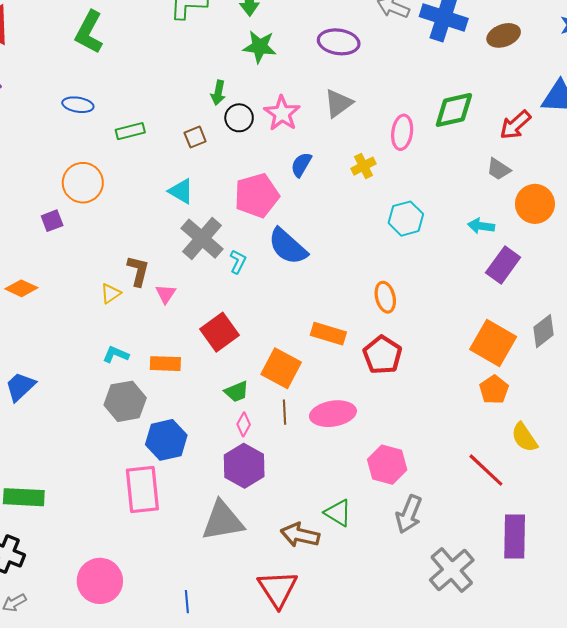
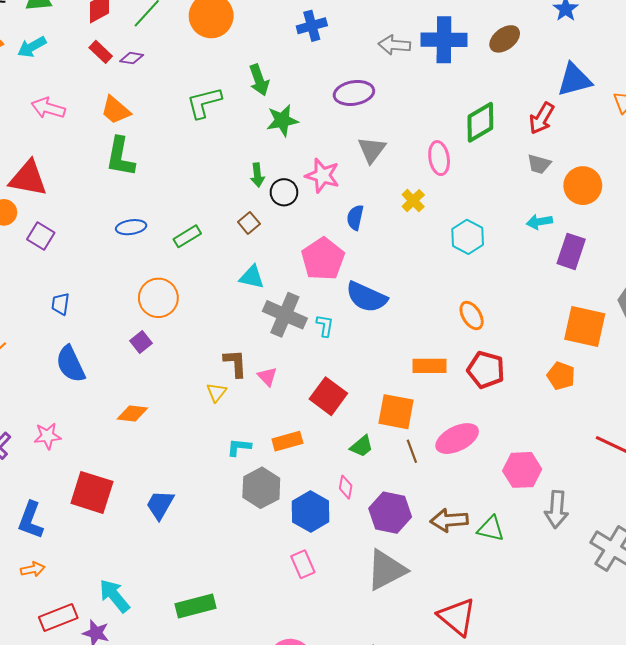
orange pentagon: (494, 390) -> (561, 376), moved
pink diamond: (244, 424) -> (346, 487), moved
pink rectangle: (142, 490) -> (303, 564), size x0.6
brown arrow: (300, 535) -> (449, 520), moved

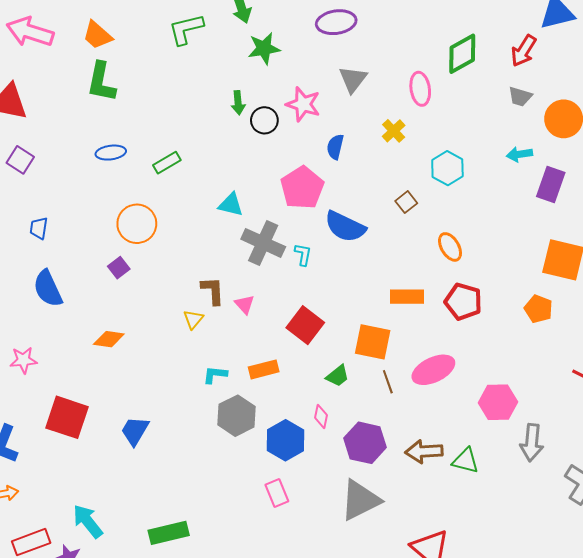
pink arrow: (48, 108) -> (30, 32), size x1.4
brown square: (249, 223) -> (406, 202), moved

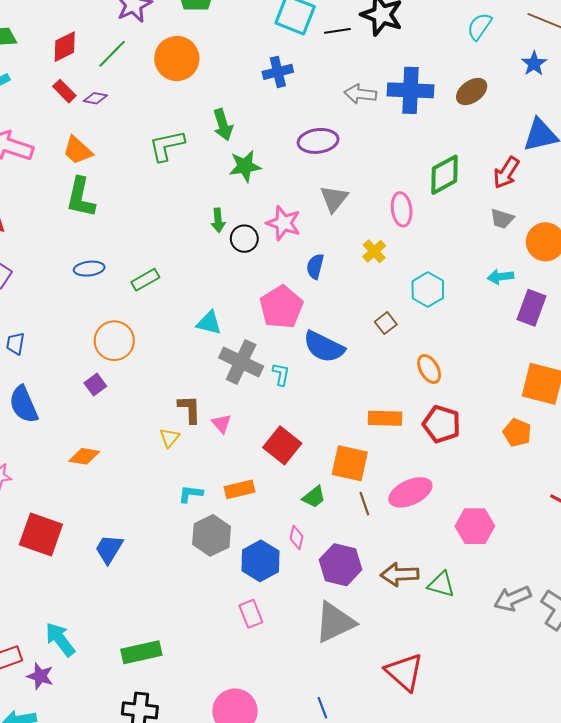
gray arrow: (532, 443) -> (512, 599), moved, turned 60

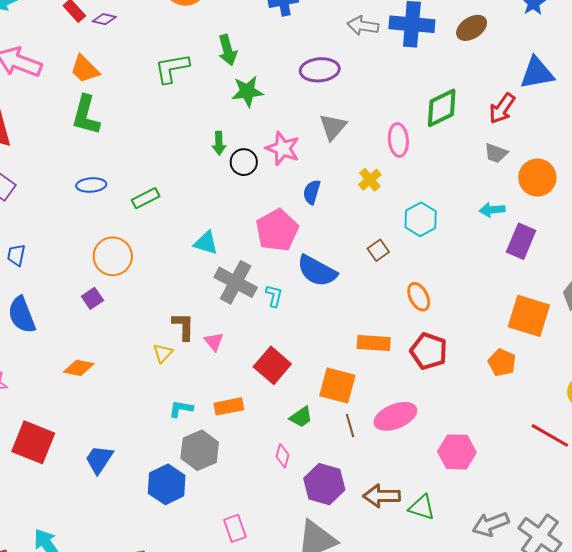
blue hexagon: (260, 561) -> (167, 484), moved

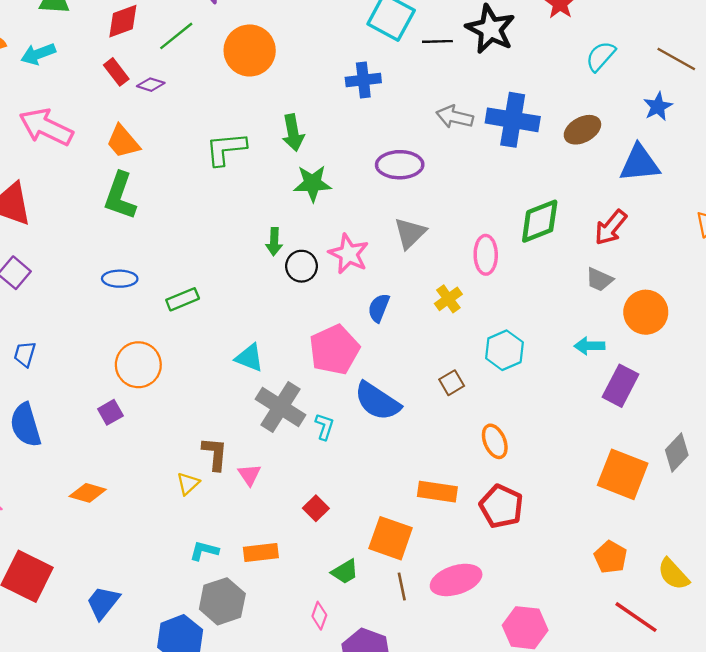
blue triangle: (537, 73) -> (640, 163), moved
orange pentagon: (502, 362) -> (611, 557), moved
red square: (272, 365) -> (316, 508), size x0.6

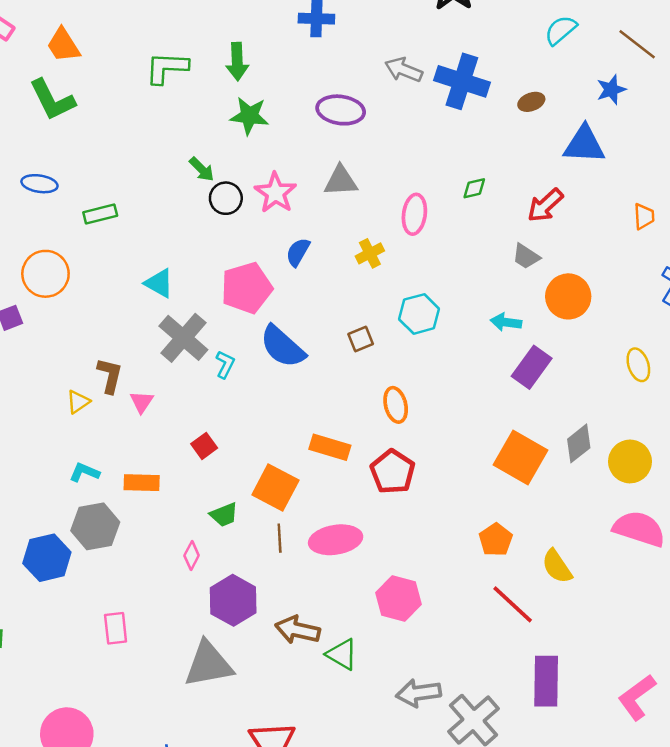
brown ellipse: (582, 130) -> (531, 102), size x0.7
green L-shape: (120, 196) -> (52, 100), turned -54
green diamond: (540, 221) -> (474, 188), size x0.5
gray triangle: (410, 233) -> (341, 181), turned 33
green arrow: (274, 242) -> (202, 169), turned -56

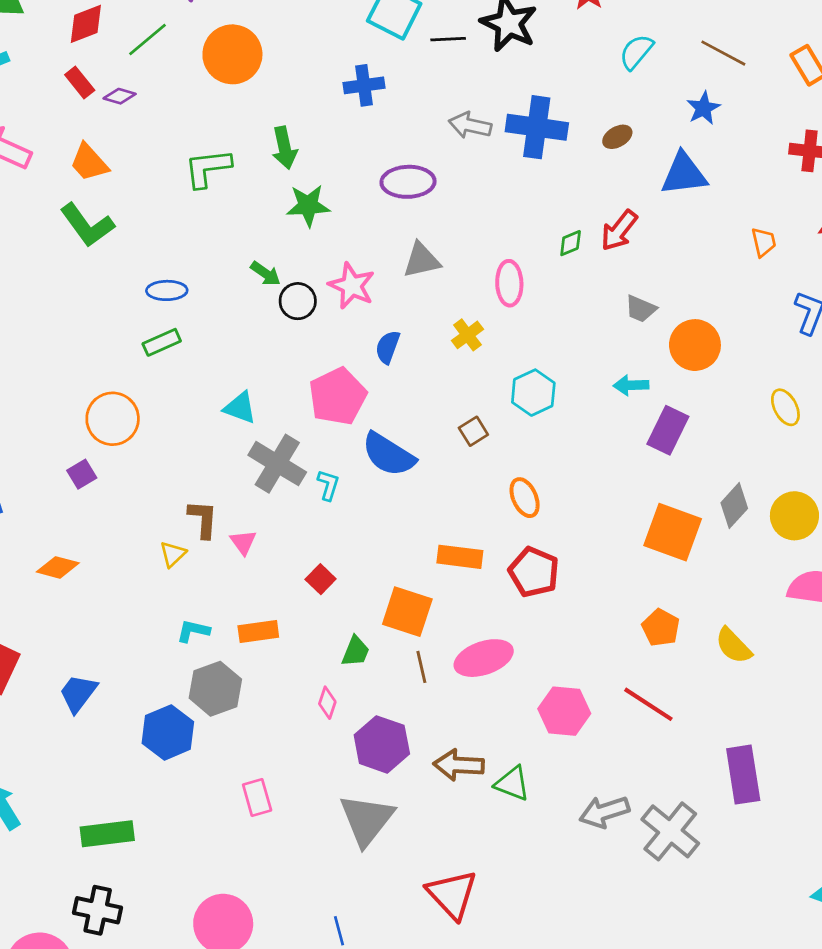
blue ellipse: (39, 184) -> (167, 290), moved
red arrow: (545, 205) -> (619, 231), moved
green trapezoid: (224, 515) -> (356, 651), turned -36
red line: (513, 604) -> (648, 704), moved
gray triangle: (208, 664) -> (367, 820), turned -32

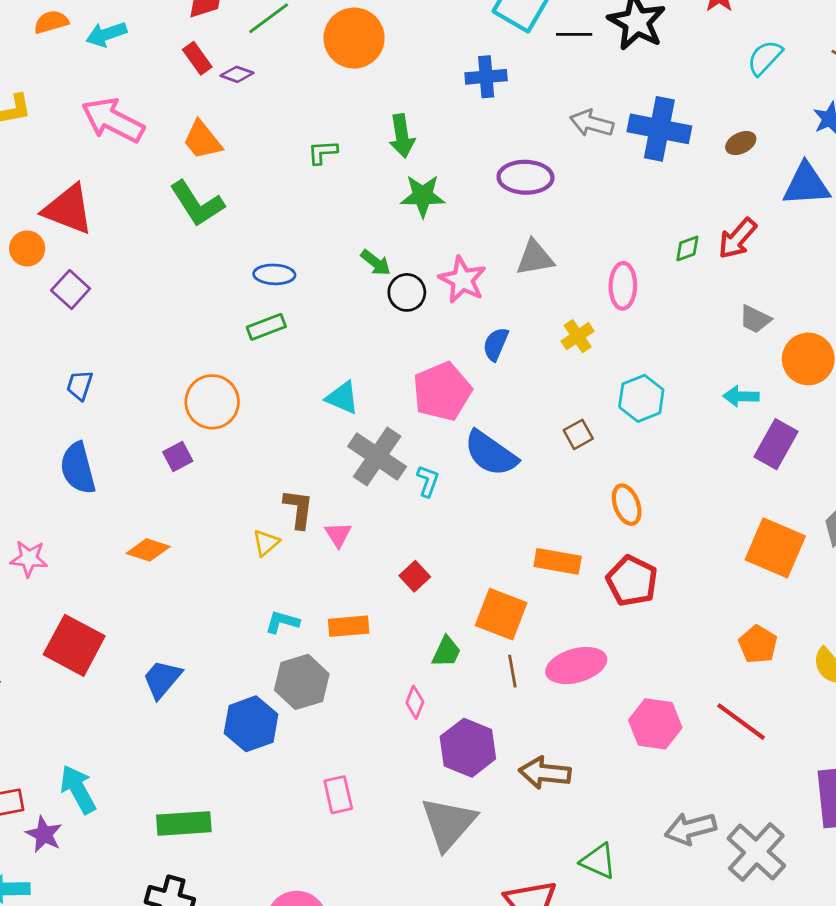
green L-shape: (208, 168) -> (323, 152), size x0.6
green triangle: (512, 784) -> (598, 861), moved

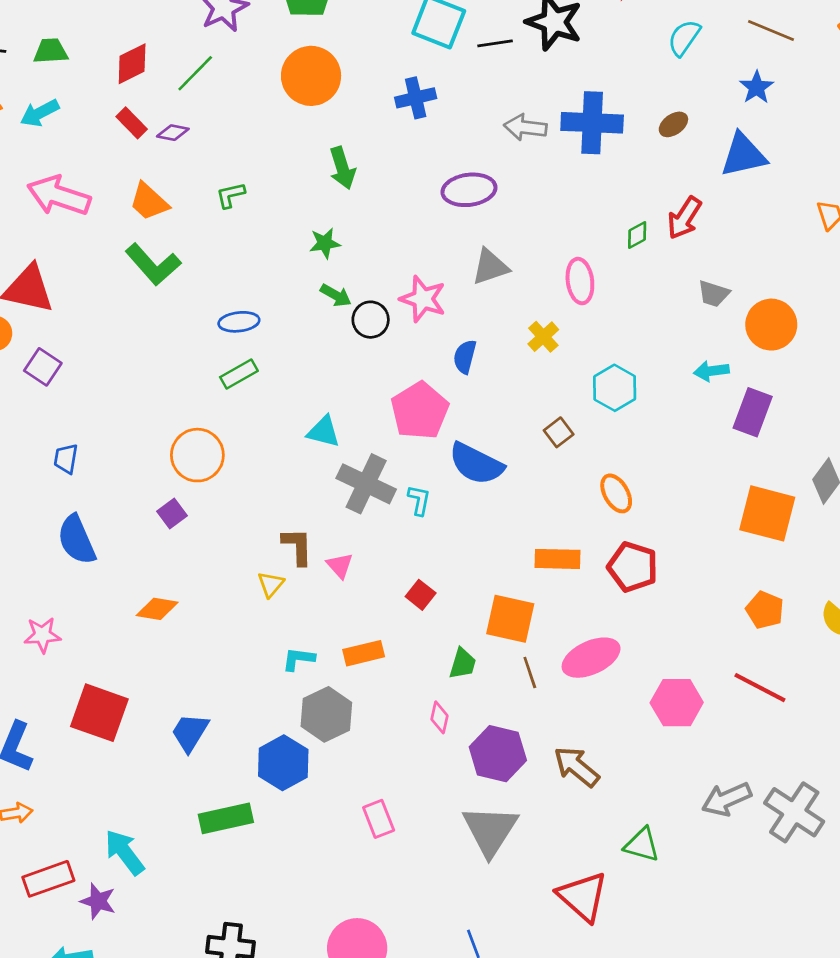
orange circle: (354, 38) -> (311, 76), moved
green L-shape: (323, 152) -> (230, 195), moved
green star: (423, 196) -> (325, 243), moved, size x0.7
brown arrow: (545, 773) -> (577, 767), turned 42
green rectangle: (184, 823) -> (226, 818), moved

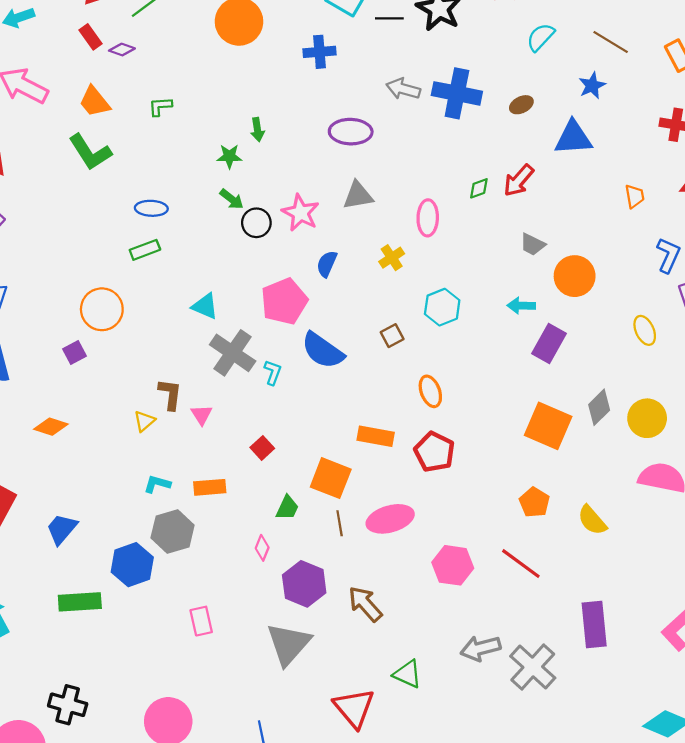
green arrow: (342, 168) -> (257, 129), moved, size x0.7

